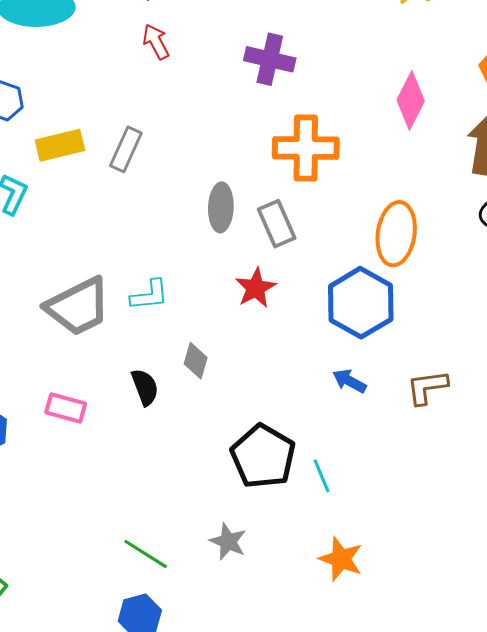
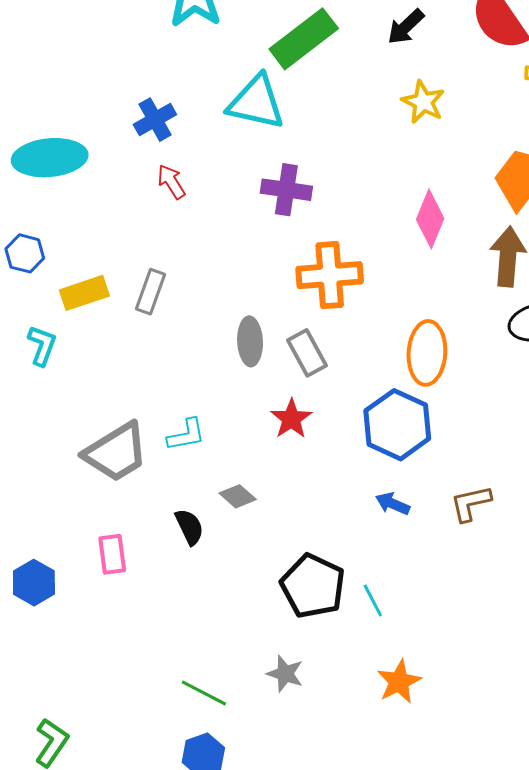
gray diamond: (196, 361) -> (238, 496), turned -60
pink rectangle: (66, 408) -> (112, 554), turned 72
orange star: (341, 559) -> (399, 682), turned 30

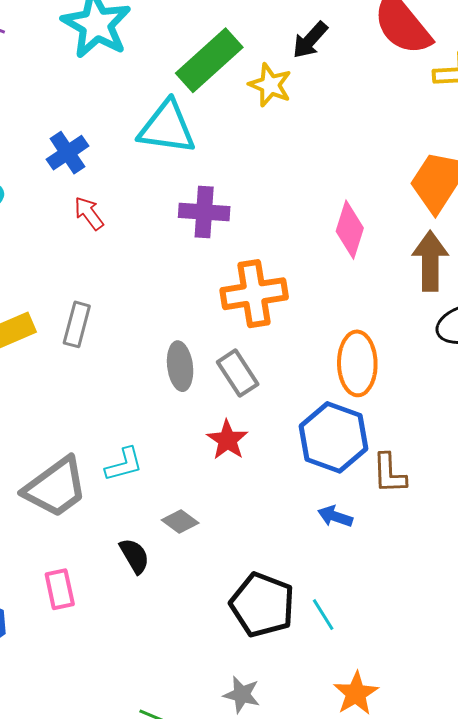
yellow star: (423, 102) -> (270, 85), moved
brown L-shape: (471, 503) -> (389, 473), moved, turned -75

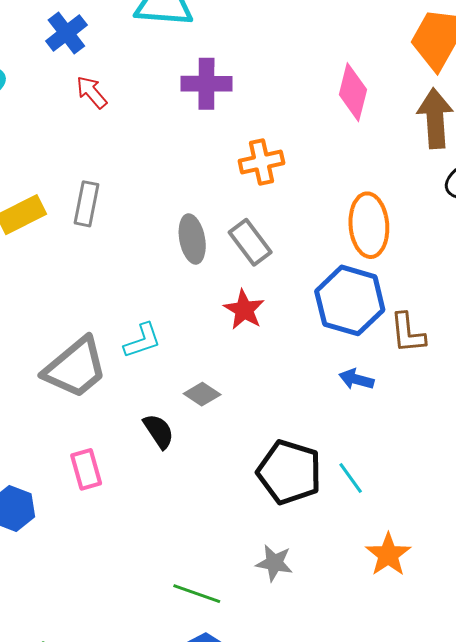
orange cross: (254, 294) -> (261, 162), size x0.7

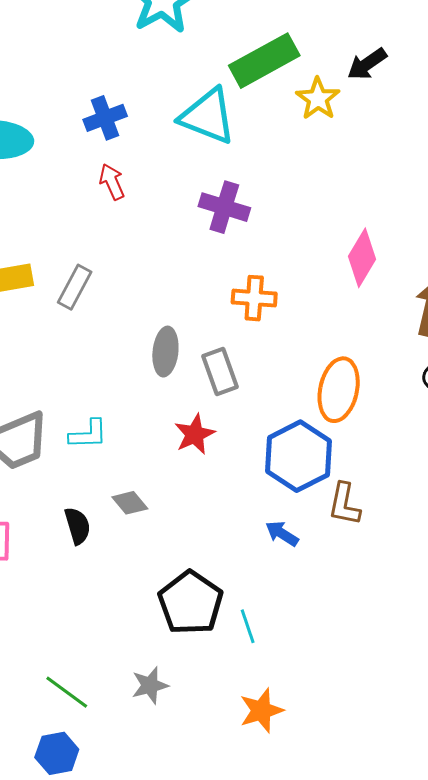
gray star: (274, 563) -> (150, 685), turned 30

